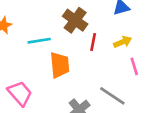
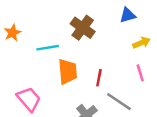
red line: (93, 42) -> (99, 78), moved
yellow arrow: (123, 42) -> (141, 43), moved

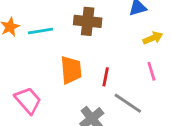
brown cross: (83, 28) -> (88, 21), turned -30
cyan line: (48, 48) -> (40, 31), moved

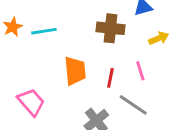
brown cross: (88, 21) -> (110, 28), moved
pink line: (151, 71) -> (140, 71), moved

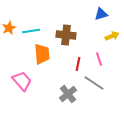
brown cross: (110, 28) -> (66, 35), moved
orange trapezoid: (75, 71) -> (42, 54), moved

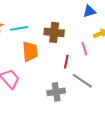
pink line: (99, 59) -> (84, 49), moved
gray cross: (68, 94) -> (56, 92), turned 30

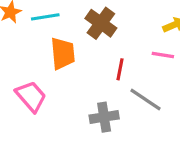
brown cross: (54, 32) -> (101, 23), turned 30
pink line: (84, 49) -> (163, 55), moved, turned -64

